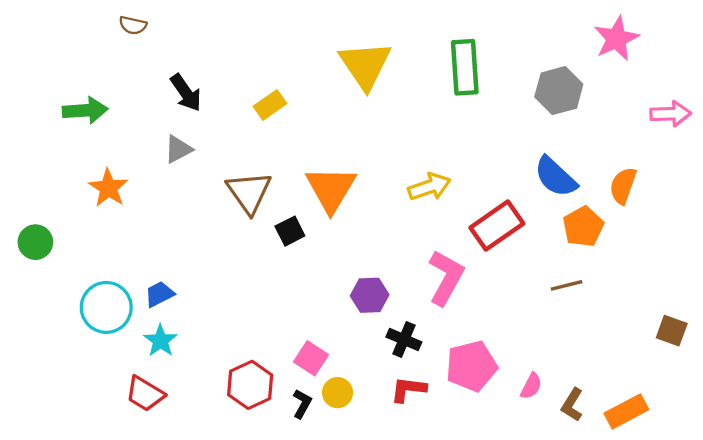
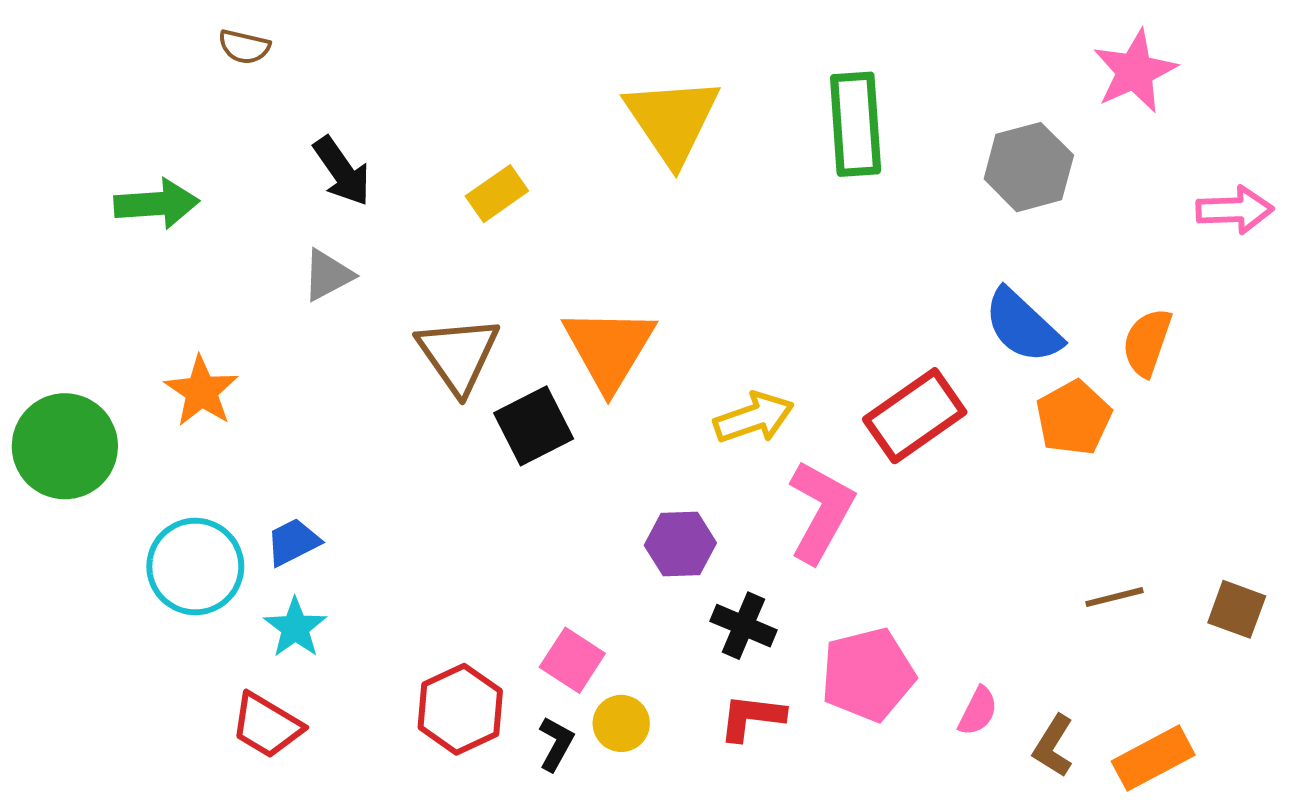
yellow arrow: (429, 187) -> (754, 418), moved
orange star: (108, 188) -> (201, 391), moved
black square: (290, 231) -> (534, 426), size x1.4
green circle: (35, 242) -> (65, 446), size x1.6
brown line: (567, 285) -> (1114, 597), moved

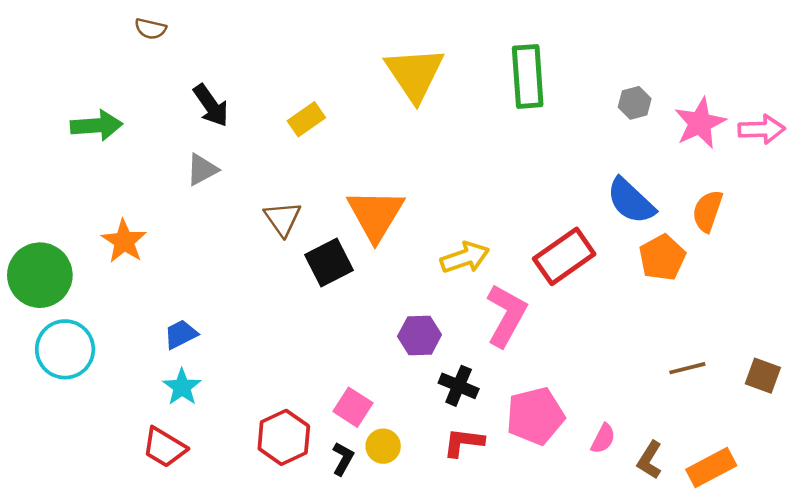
pink star: (1135, 71) -> (700, 123), moved
gray hexagon: (1029, 167) -> (635, 103), size x0.6
brown triangle: (458, 355) -> (283, 219), size x0.7
cyan circle: (195, 567) -> (65, 349), moved

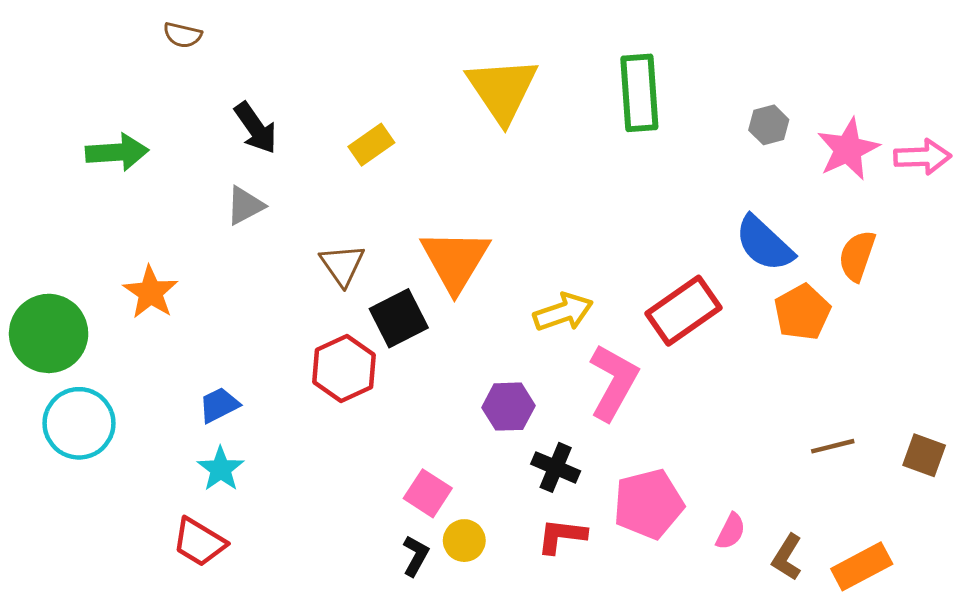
red hexagon: (284, 437) -> (344, 368), moved

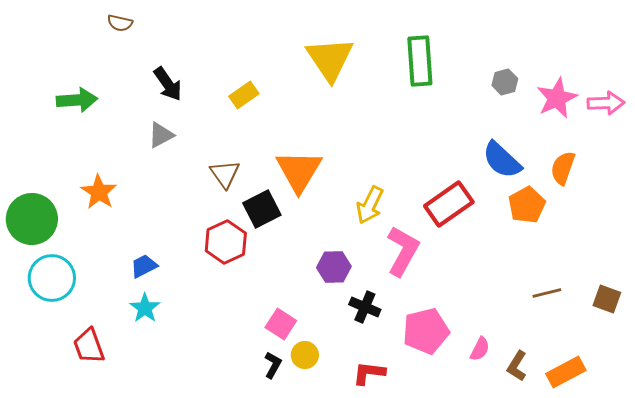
yellow arrow: (563, 312) -> (370, 205), turned 135
red L-shape: (562, 536) -> (369, 373), moved
red trapezoid: (199, 542) -> (89, 346), moved, turned 39

